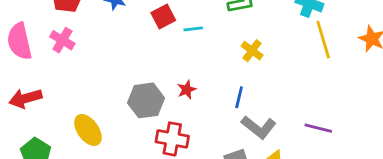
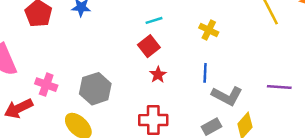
red square: (163, 17) -> (149, 46), moved
pink cross: (62, 40) -> (46, 85), moved
gray hexagon: (146, 100) -> (95, 89), moved

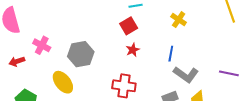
red arrow: (19, 108) -> (17, 61), size x0.7

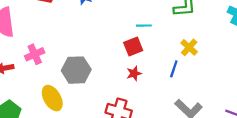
pink cross: (42, 45) -> (35, 54), turned 30
blue line: (171, 54) -> (174, 69), moved

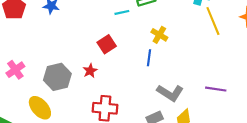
cyan line: (144, 26) -> (122, 12), moved
red star: (134, 73) -> (90, 71), moved

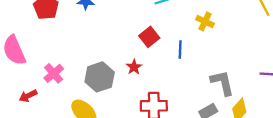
blue line: (149, 58) -> (180, 50), moved
gray L-shape: (170, 93) -> (222, 83), turned -130

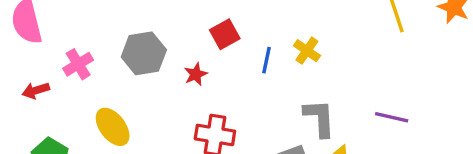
yellow cross: (205, 21) -> (307, 51), moved
gray hexagon: (100, 77) -> (144, 53), moved

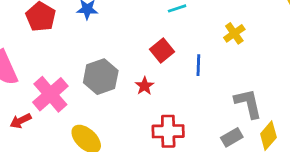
yellow cross: (307, 51) -> (234, 33), moved, turned 30
pink cross: (78, 64) -> (50, 94), size x1.5

